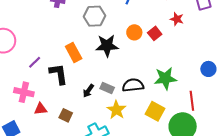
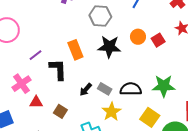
pink cross: (24, 92) -> (21, 84), turned 36

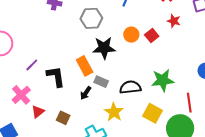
orange rectangle: (75, 50) -> (85, 66), moved
gray rectangle: (105, 89) -> (101, 82), moved
red triangle: (36, 102) -> (38, 112), turned -32

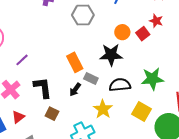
red star: (174, 21) -> (156, 21), moved
black star: (104, 48) -> (111, 55), moved
black L-shape: (56, 76) -> (43, 88), moved
red triangle: (38, 112) -> (18, 117), moved

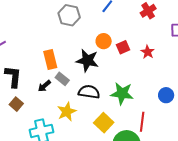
red star: (156, 21) -> (148, 52), moved

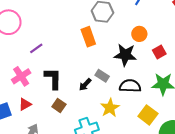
red square: (123, 47) -> (159, 52), moved
orange rectangle: (50, 59) -> (88, 37), moved

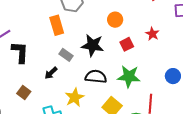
orange circle: (139, 34) -> (115, 20), moved
gray rectangle: (102, 76) -> (66, 55), moved
black L-shape: (53, 78) -> (20, 52), moved

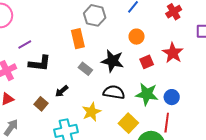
red star: (152, 34) -> (173, 53), size x1.5
black L-shape: (20, 52) -> (40, 63), turned 90
black arrow: (51, 73) -> (62, 91), moved
blue circle: (173, 76) -> (172, 97), moved

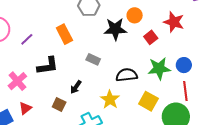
orange rectangle: (78, 39) -> (64, 34), moved
purple line: (25, 45) -> (27, 39), moved
black star: (112, 61) -> (115, 29), moved

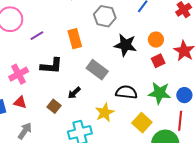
orange circle: (135, 15) -> (156, 40), moved
gray rectangle: (93, 59) -> (97, 70), size x1.5
red triangle: (25, 108) -> (20, 102), turned 40

